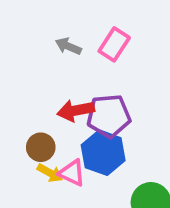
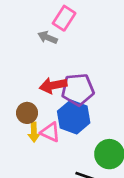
pink rectangle: (114, 44) -> (64, 18), moved
yellow arrow: (50, 173) -> (34, 132), turned 60

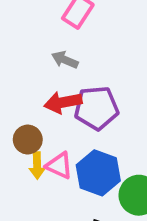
gray arrow: (48, 37) -> (65, 60), moved
blue hexagon: (74, 117) -> (98, 173), moved

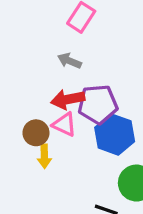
pink triangle: (59, 165) -> (64, 124), moved
blue hexagon: (98, 173) -> (115, 134), moved

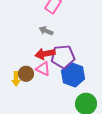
yellow arrow: (44, 156) -> (16, 79), moved

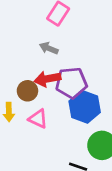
pink triangle: (43, 69) -> (38, 119), moved
brown circle: (26, 74) -> (27, 91), moved

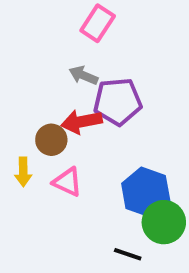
purple pentagon: (71, 83) -> (118, 102), moved
blue hexagon: (85, 107) -> (146, 192), moved

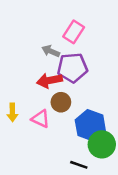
pink rectangle: (98, 23) -> (74, 32), moved
brown circle: (51, 140) -> (61, 102), moved

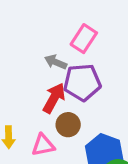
red arrow: (49, 80) -> (54, 98), turned 130
pink triangle: (40, 119) -> (43, 145), turned -36

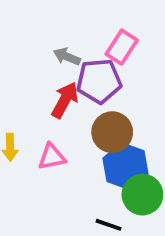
pink rectangle: (84, 39) -> (122, 47), moved
brown circle: (68, 125) -> (112, 132), moved, size x1.4

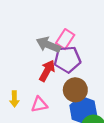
pink rectangle: (122, 47) -> (65, 39), moved
gray arrow: (67, 57) -> (48, 45), size x1.5

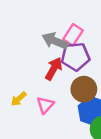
yellow arrow: (14, 99) -> (19, 99), turned 49
pink triangle: (39, 105) -> (45, 105), turned -36

